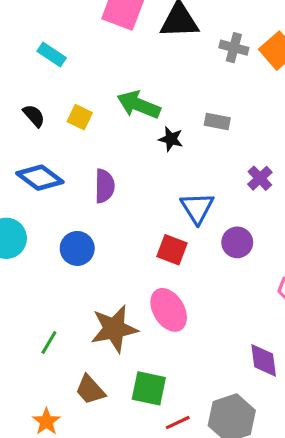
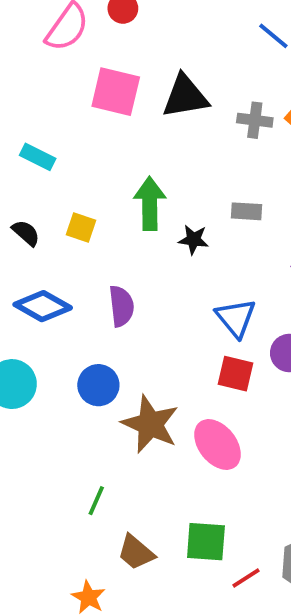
green arrow: (139, 105) -> (150, 203), turned 75
red square: (172, 250) -> (235, 374), moved
brown star: (114, 329) -> (150, 424), moved, turned -30
green line: (49, 343) -> (96, 501), moved

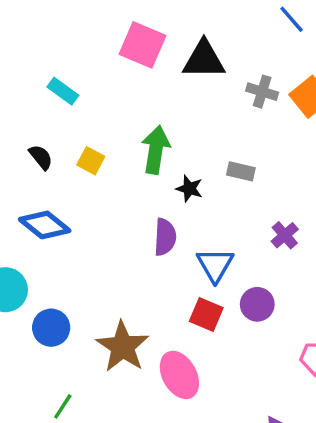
purple semicircle: (121, 306) -> (165, 237), moved
blue circle: (98, 385) -> (51, 328), moved

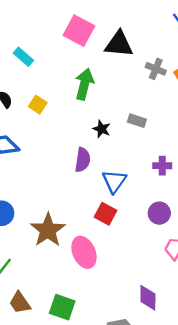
green arrow: (156, 150) -> (84, 84), moved
purple cross: (285, 235) -> (162, 166), turned 36
purple circle: (257, 304) -> (159, 213), moved

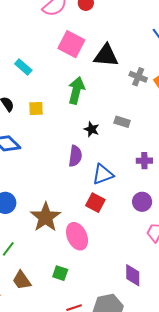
yellow square: (38, 105) -> (36, 108), turned -35
blue triangle: (114, 181) -> (103, 174), turned 35
green square: (62, 307) -> (60, 273), moved, size x0.7

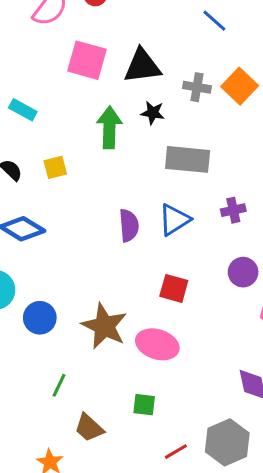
gray rectangle: (122, 122) -> (188, 159), size x1.8
black star: (92, 129) -> (153, 113), moved
blue triangle: (103, 174) -> (174, 220), moved
pink ellipse: (77, 236) -> (157, 344), turned -36

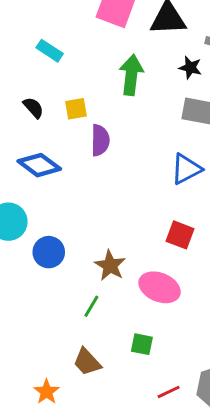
black star: (153, 113) -> (190, 68), moved
purple semicircle: (129, 226) -> (100, 140), moved
brown star: (104, 326) -> (110, 265), size x0.7
green line: (59, 385) -> (91, 306), moved

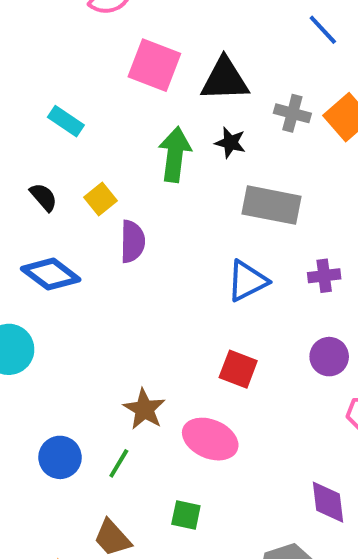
black star: (190, 68) -> (230, 143), moved
yellow square: (76, 109) -> (101, 199), turned -30
blue circle: (49, 252) -> (60, 457), moved

